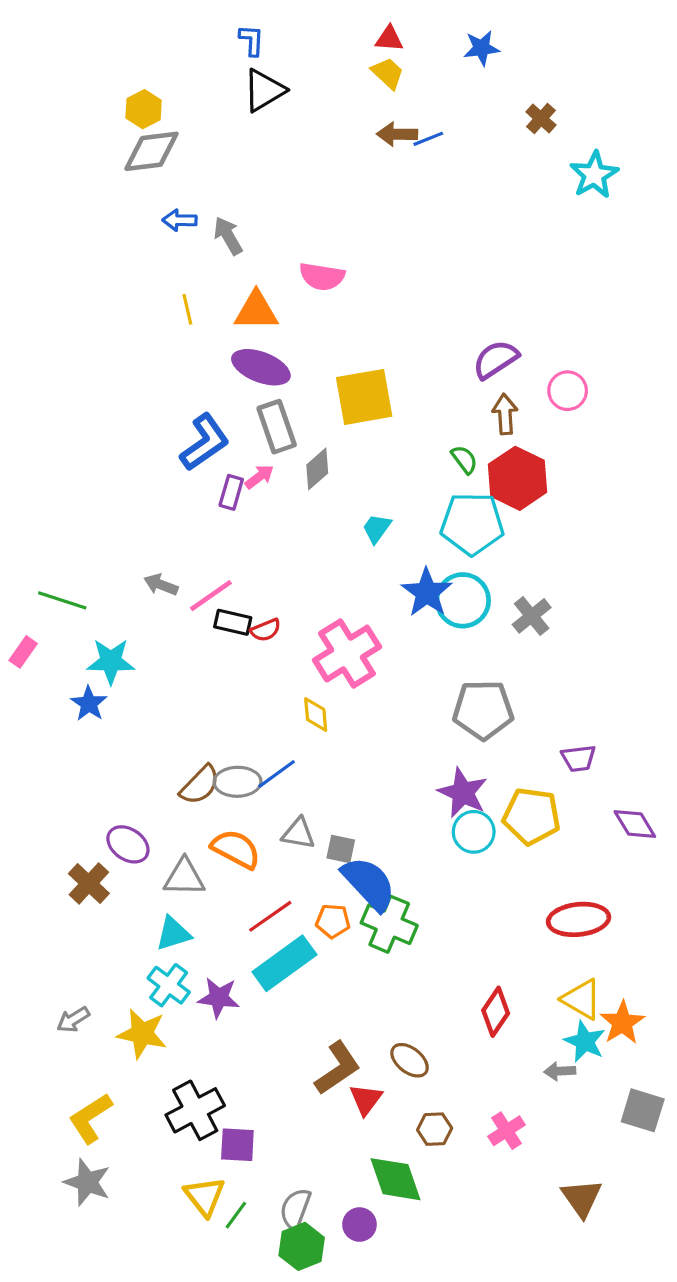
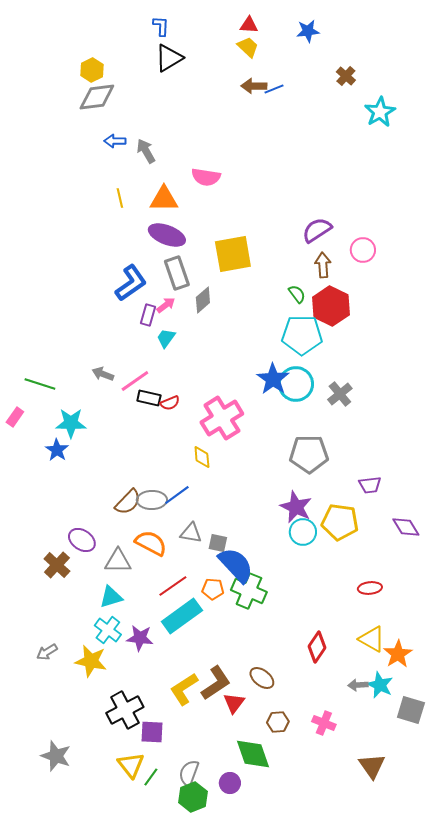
cyan trapezoid: (377, 528) -> (166, 338), moved
red ellipse: (579, 919) -> (370, 588), size x0.6
cyan star: (585, 1041) -> (380, 685), moved
yellow L-shape: (90, 1118) -> (184, 689), moved
pink cross: (507, 1131) -> (324, 723), turned -35

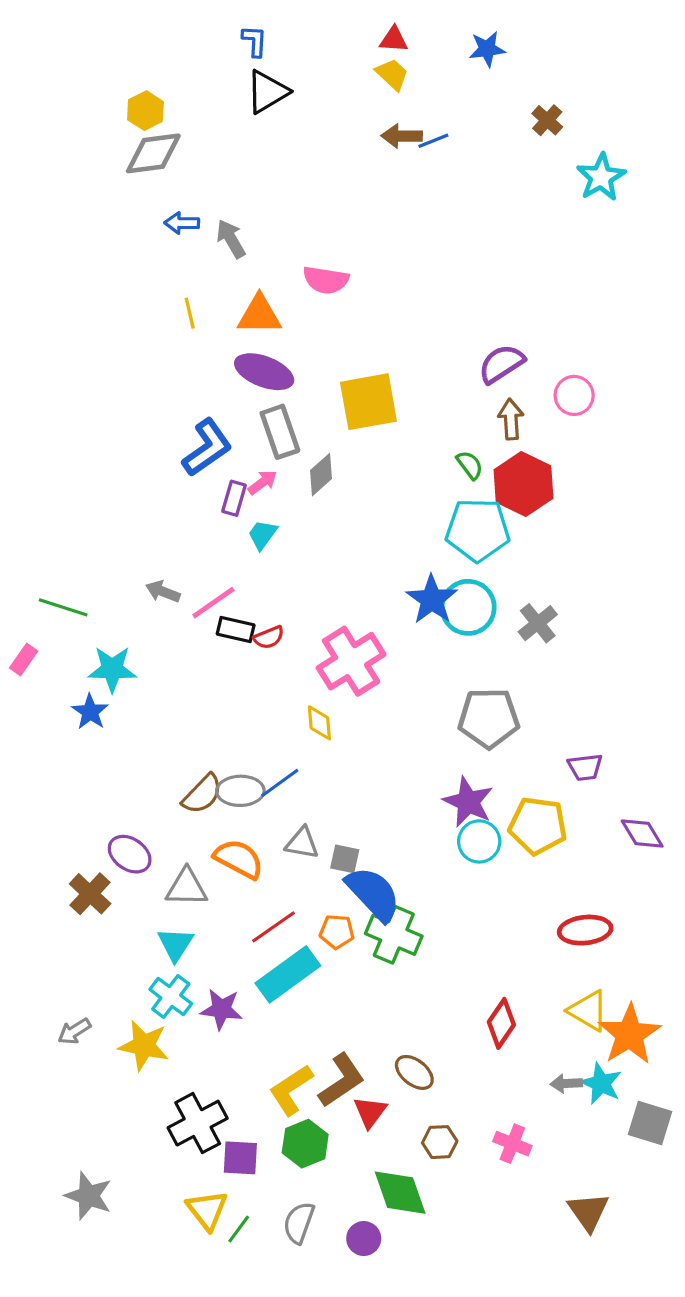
red ellipse: (370, 588) -> (585, 930), size x1.4
cyan triangle: (111, 597) -> (175, 944), turned -40
orange star: (398, 654) -> (629, 1034), size x1.4
green hexagon: (193, 797) -> (305, 1144), moved

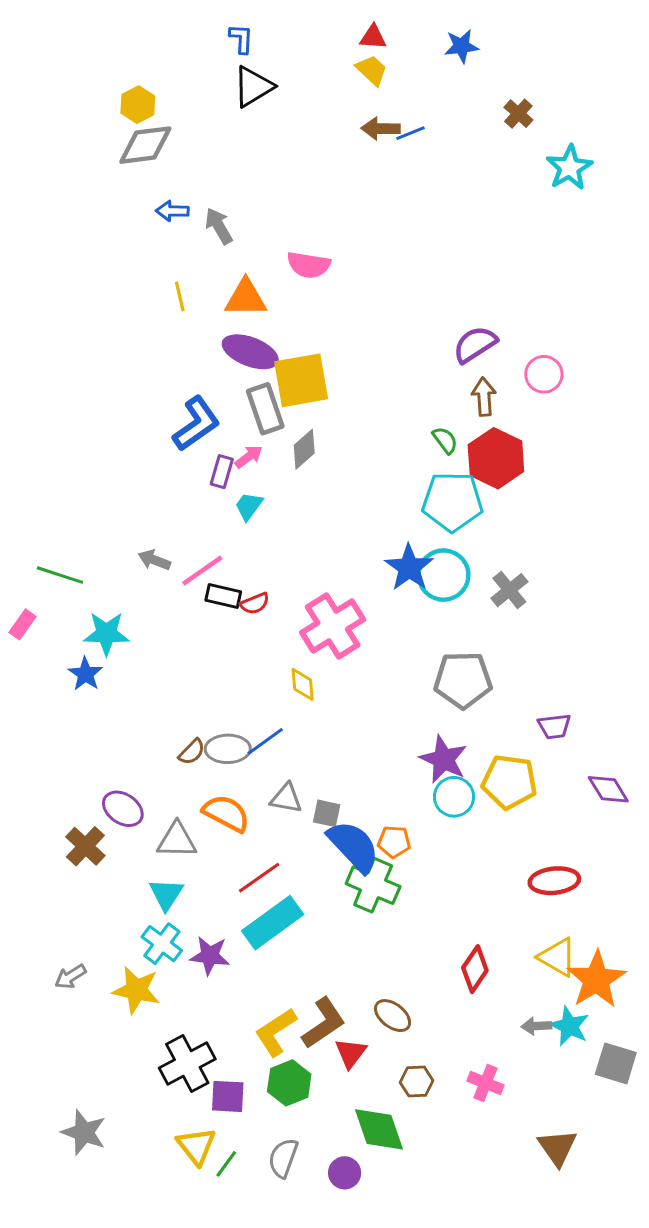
yellow square: (368, 402) -> (301, 380), moved
brown semicircle: (202, 794) -> (192, 752), size x0.7
orange pentagon: (337, 932) -> (394, 842), moved

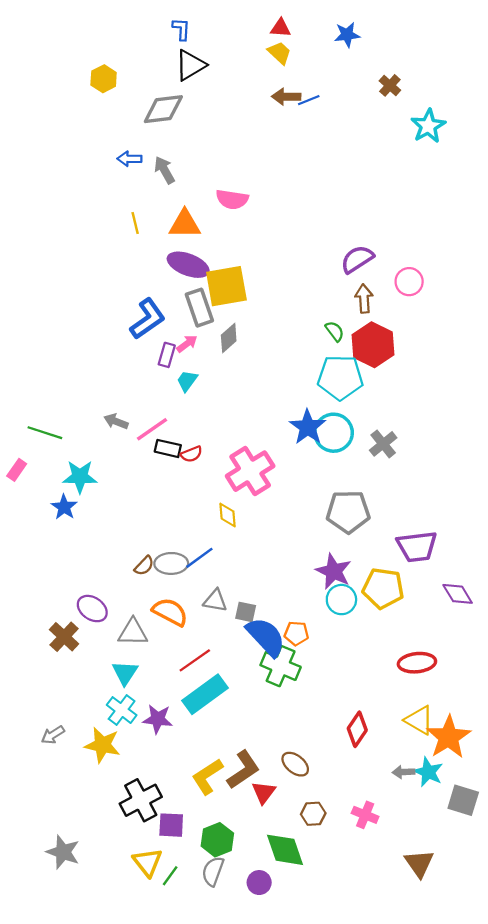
gray diamond: (145, 145) -> (163, 109), moved
purple trapezoid: (554, 726) -> (417, 547), size x1.6
green hexagon: (289, 1083) -> (217, 840), moved

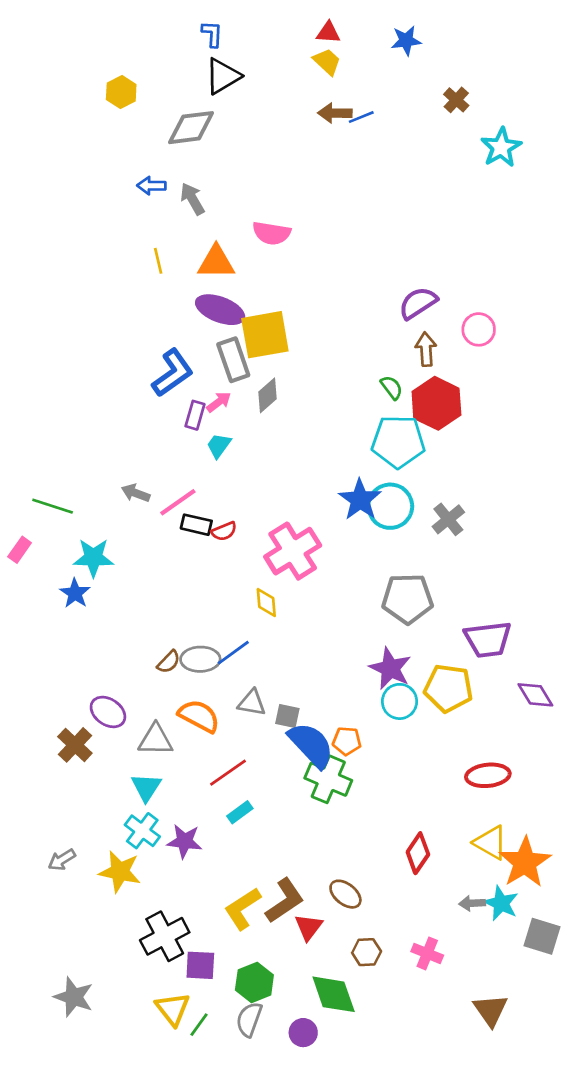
cyan rectangle: (205, 694) -> (240, 812), size x0.5

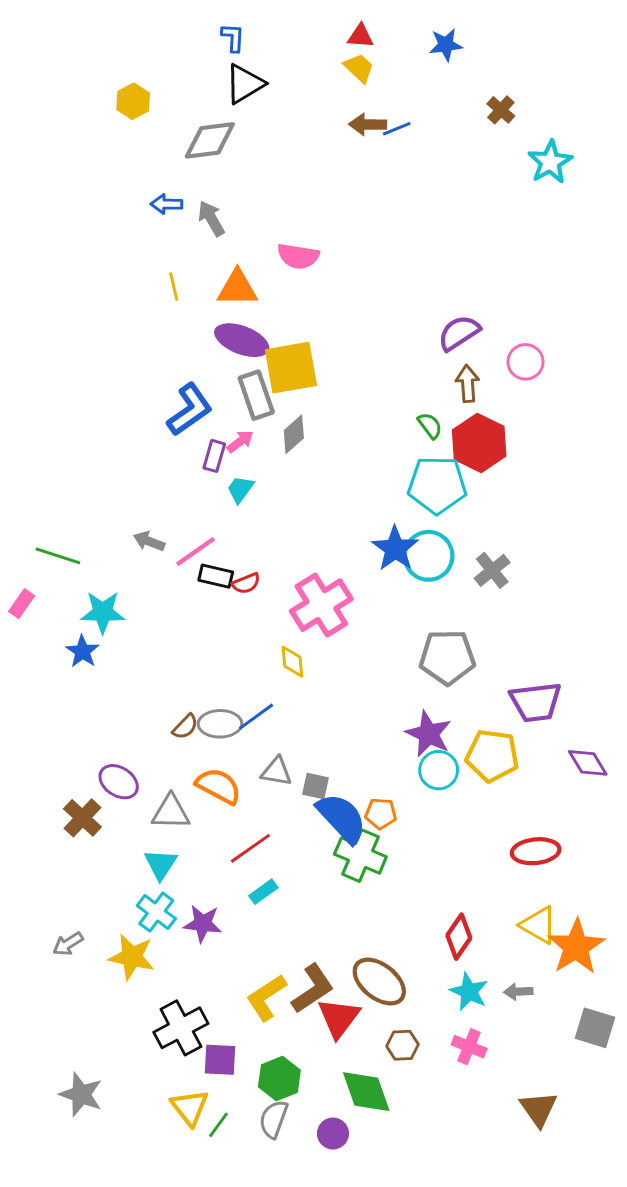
brown ellipse: (345, 894) -> (379, 982), size x1.5
cyan star: (501, 903) -> (469, 992), moved
red triangle: (308, 927) -> (339, 1018), size x1.4

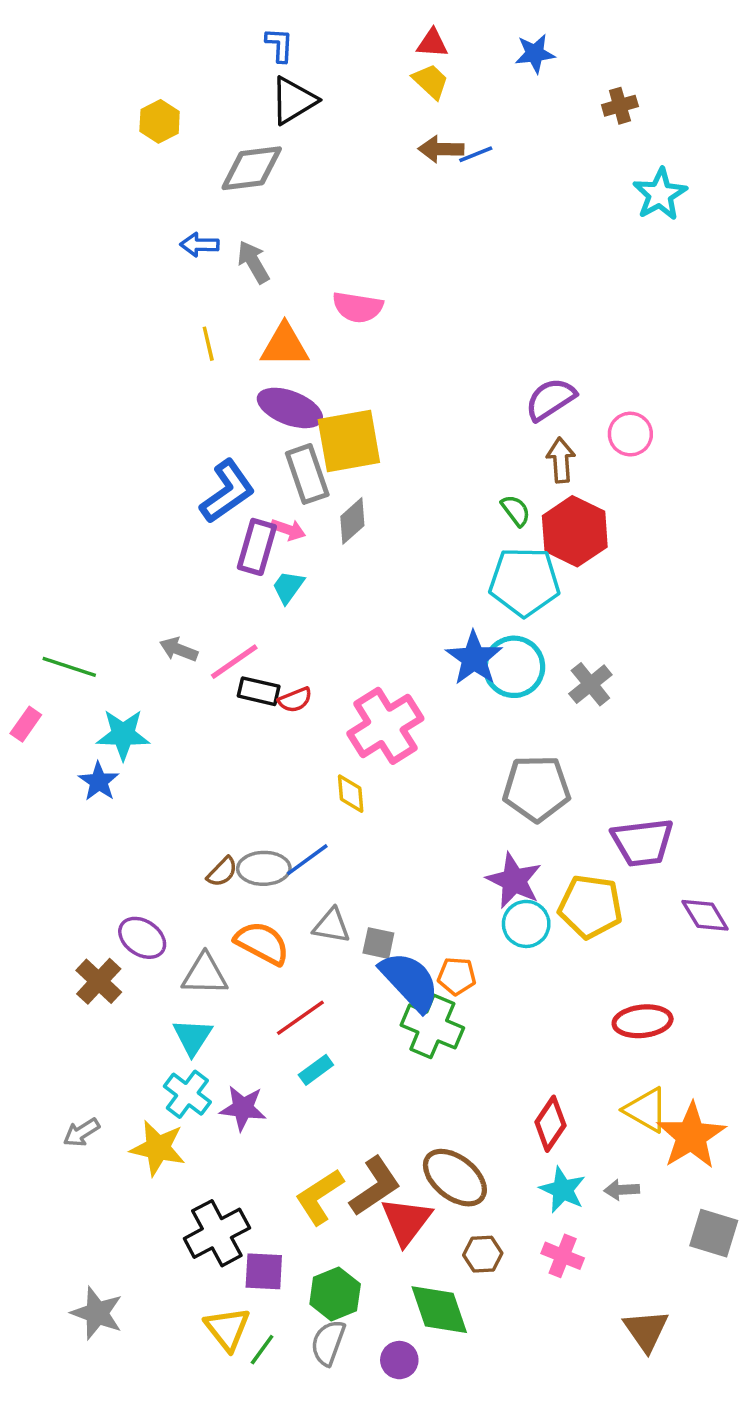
brown cross: (501, 110) -> (620, 106), moved, turned 32
pink arrow: (240, 441) -> (288, 530), turned 56
purple rectangle: (214, 456) -> (257, 547), size x1.4

